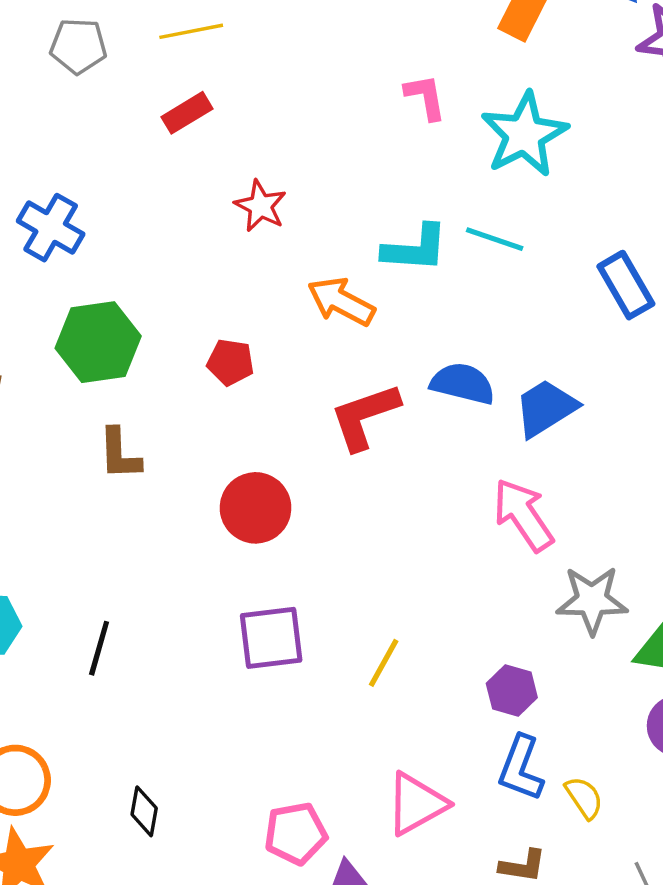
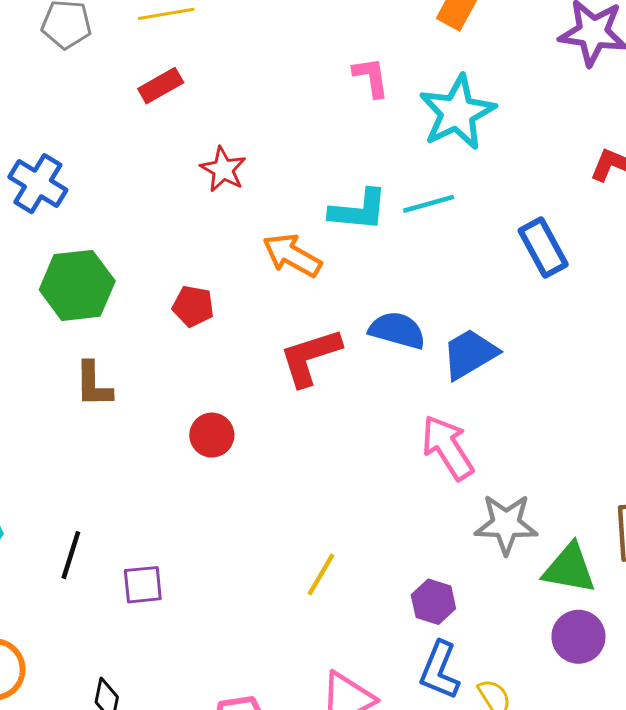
cyan line: (495, 239) -> (429, 204), turned -36
red circle: (256, 508) -> (212, 435), size x0.7
purple square: (271, 638) -> (143, 585), moved, size x0.7

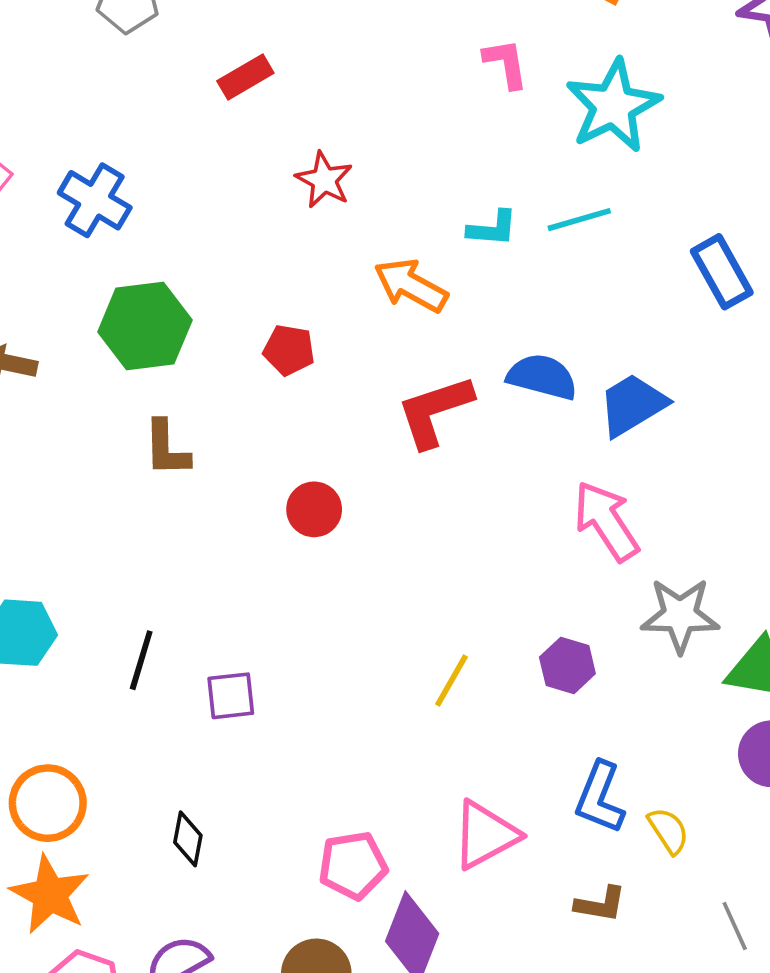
cyan L-shape: (358, 210) -> (492, 228), size x0.7
purple hexagon: (433, 602) -> (567, 665), moved

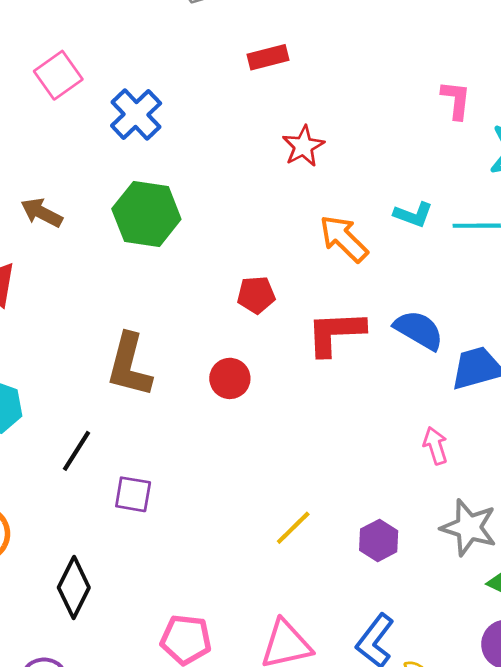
red pentagon: (289, 350) -> (256, 295), moved, turned -30
brown L-shape: (167, 448) -> (129, 365), moved, size x1.4
pink arrow: (606, 521) -> (435, 446), size x0.6
black diamond: (188, 839) -> (74, 587), size x1.5

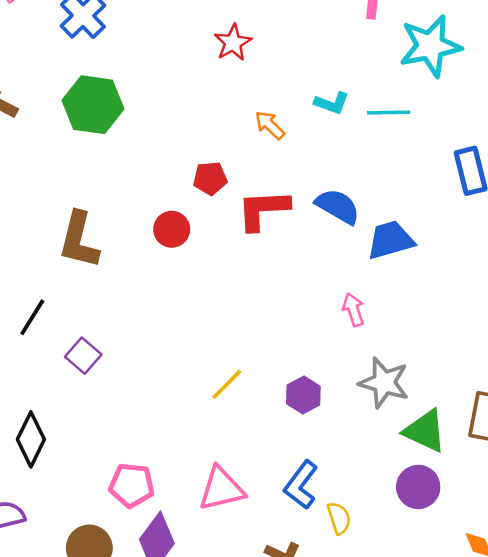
orange arrow: (344, 239) -> (270, 125), size x0.7
red pentagon: (256, 295) -> (210, 178), moved
red circle: (230, 378) -> (172, 229), moved
purple square: (133, 494) -> (83, 356), turned 32

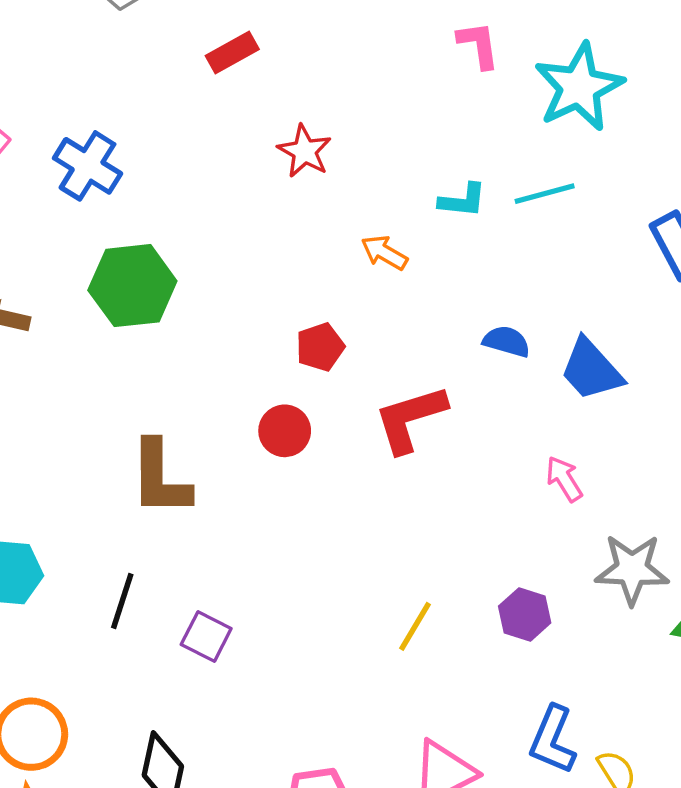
blue semicircle: (338, 206) -> (507, 341), size x0.7
red L-shape: (263, 210) -> (410, 419), moved
blue trapezoid: (390, 240) -> (591, 370), turned -102

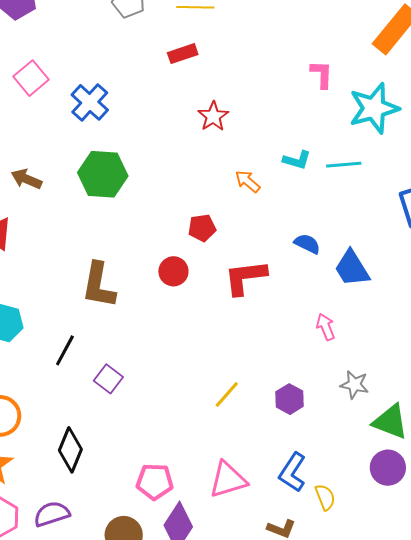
gray star: (632, 569) -> (354, 385), size x0.7

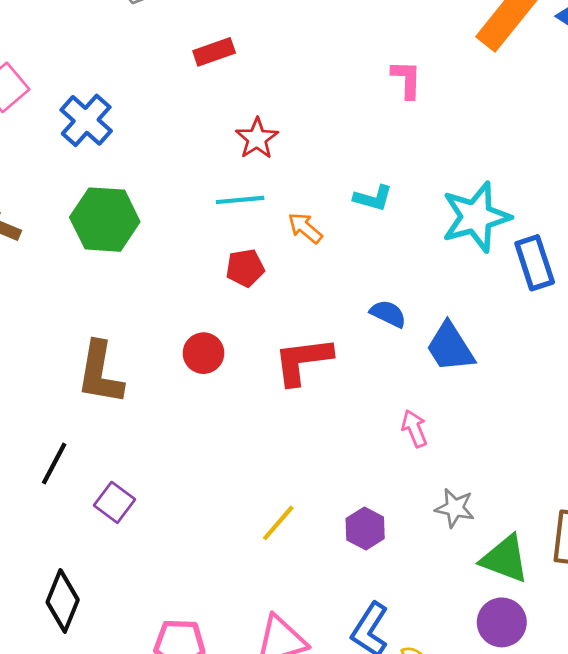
cyan star: (374, 108) -> (476, 217), moved
cyan line: (344, 165) -> (240, 200), moved
red pentagon: (202, 228) -> (245, 268), moved

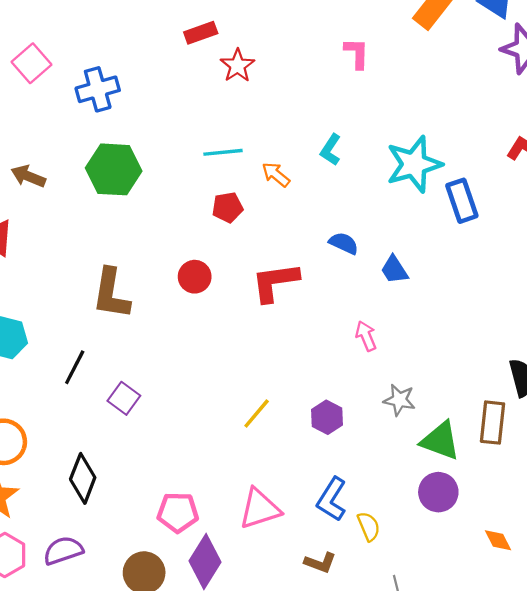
blue cross: (86, 120) -> (98, 89), turned 33
red star: (257, 138) -> (237, 66), moved
cyan L-shape: (373, 198) -> (331, 150), turned 108
blue trapezoid: (450, 347) -> (394, 270), size x0.7

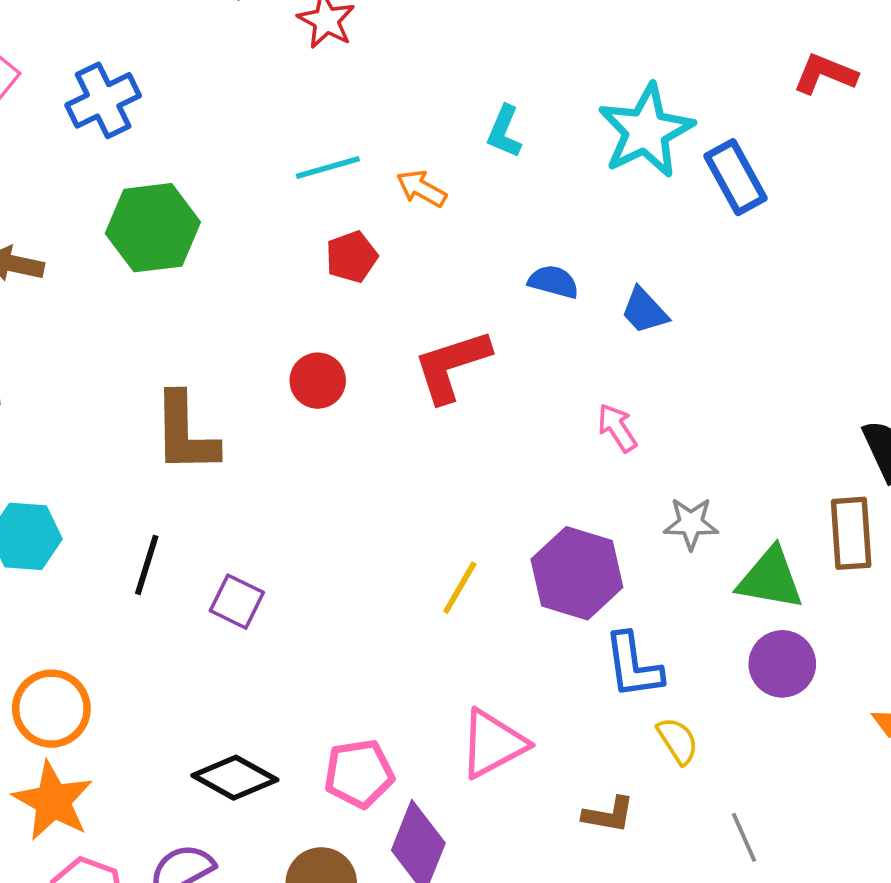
purple hexagon: (327, 417) -> (577, 573), size x1.6
black diamond: (83, 478) -> (235, 778), moved, turned -72
blue L-shape: (332, 499) -> (633, 666), moved, turned -30

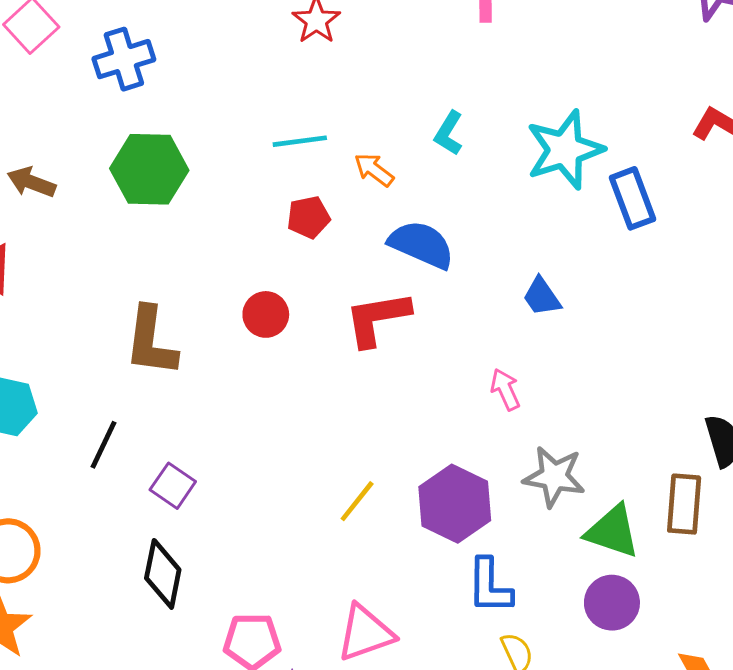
blue semicircle: (553, 282) -> (421, 245), moved, size x1.6
gray star: (691, 523) -> (554, 477), size x1.4
black diamond: (235, 778) -> (163, 574), moved, turned 64

